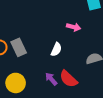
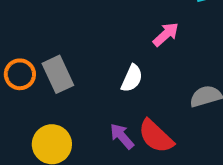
pink arrow: (74, 27) -> (166, 34), turned -56

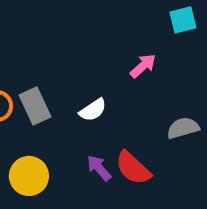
white semicircle: (132, 78) -> (93, 110), moved, turned 32

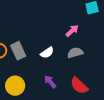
gray semicircle: (183, 128) -> (75, 53), moved
red semicircle: (133, 168) -> (79, 86), moved

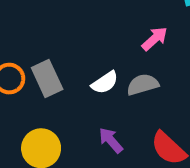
gray semicircle: (75, 53) -> (143, 85), moved

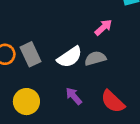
white semicircle: (105, 83) -> (70, 57), size x1.4

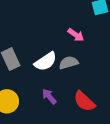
pink arrow: (103, 27) -> (76, 35), turned 77

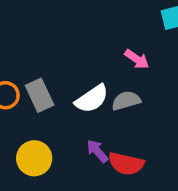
red semicircle: (84, 101) -> (126, 164), moved, turned -30

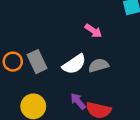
pink arrow: (137, 59) -> (93, 31), moved

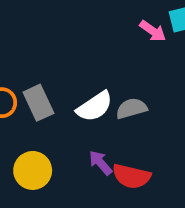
pink arrow: (93, 31) -> (153, 31), moved

